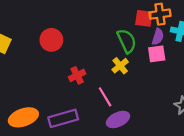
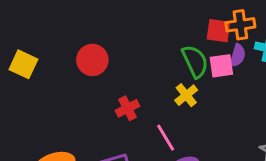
pink square: (157, 54) -> (221, 66), moved

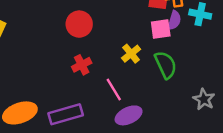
red circle: (92, 60) -> (79, 24), moved
green semicircle: (195, 61) -> (166, 65), moved

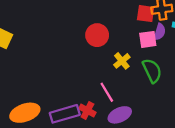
red circle: (79, 24) -> (97, 35), moved
red cross: (82, 65) -> (87, 111), moved, turned -35

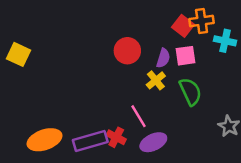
red square: (146, 14) -> (183, 26), turned 30
purple semicircle: (160, 32) -> (163, 58), moved

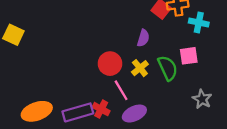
red circle: (127, 51) -> (110, 64), moved
pink square: (185, 56) -> (189, 56), moved
yellow cross: (156, 80) -> (140, 68), moved

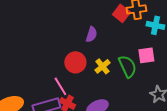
purple semicircle: (143, 38) -> (91, 34), moved
pink line: (121, 90) -> (60, 86), moved

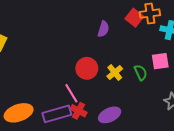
purple semicircle: (91, 34) -> (103, 29), moved
green semicircle: (127, 66) -> (141, 72), size x0.7

